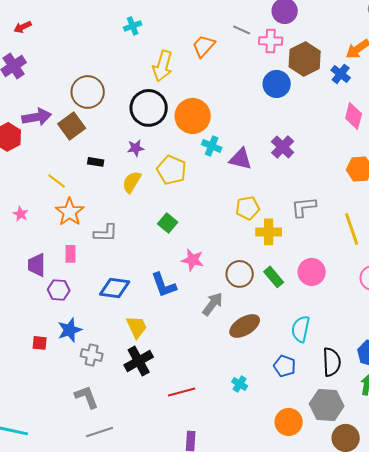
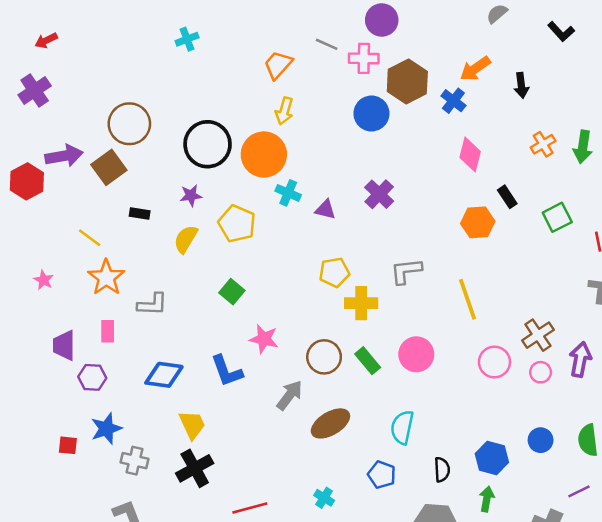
yellow arrow: (163, 66) -> (284, 111), moved, size x0.7
purple triangle: (241, 159) -> (325, 210), size x0.7
black semicircle: (332, 362) -> (442, 470), size x0.7

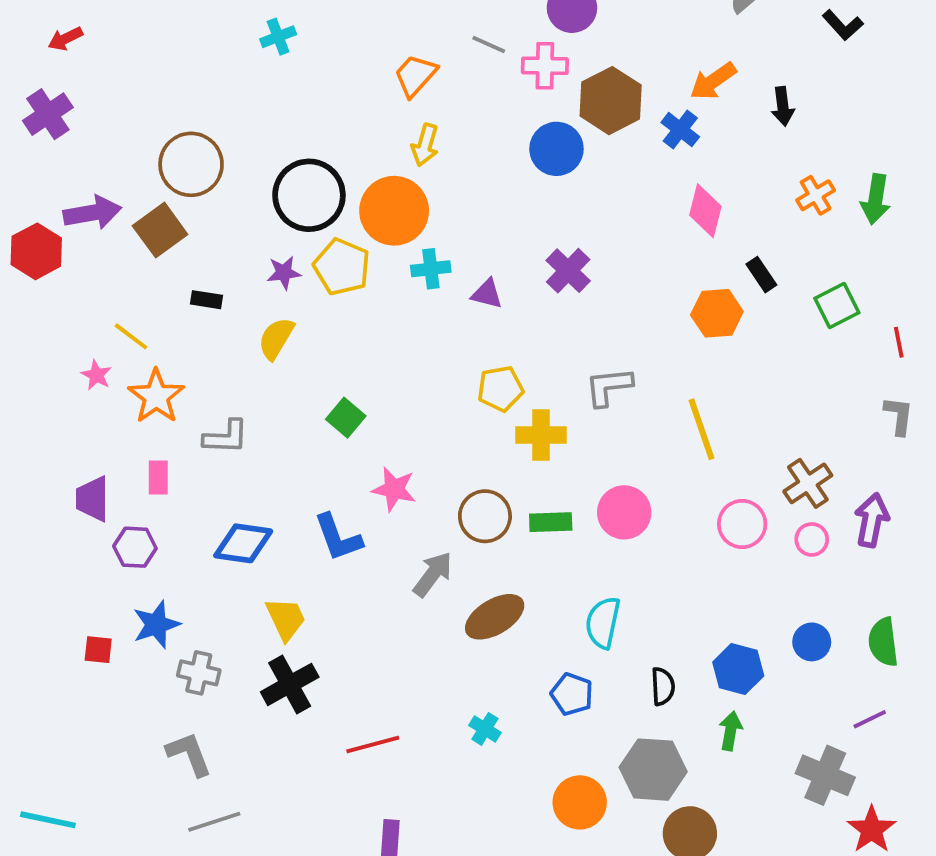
cyan cross: (288, 193) -> (431, 269), turned -30
yellow pentagon: (237, 224) -> (342, 267), moved
pink star: (44, 280) -> (96, 375), moved
green rectangle: (368, 361) -> (551, 522), turned -52

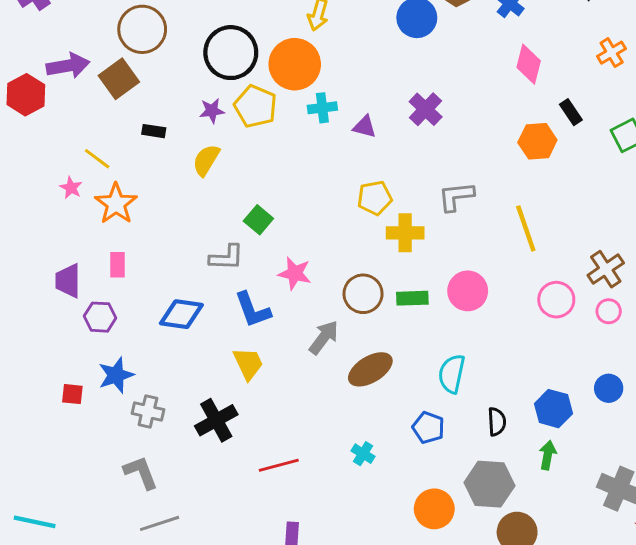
gray L-shape: (226, 437) -> (226, 257), moved
yellow trapezoid: (286, 619) -> (248, 364), moved

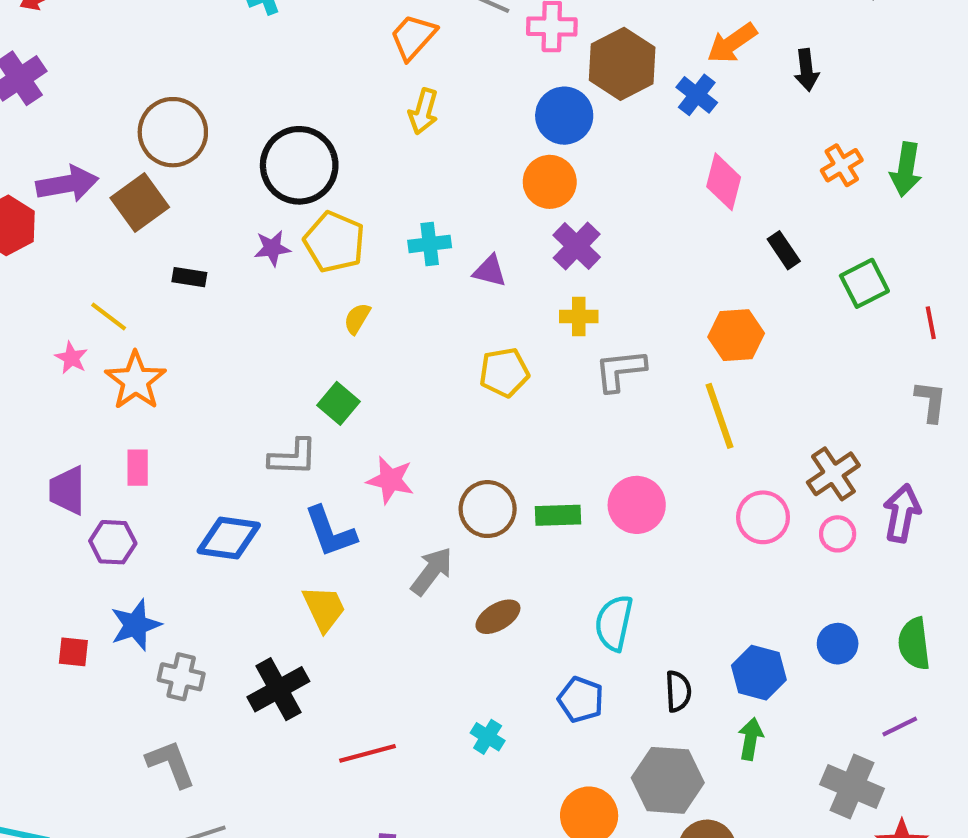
orange circle: (295, 64) -> (550, 182), moved, size x0.7
orange hexagon: (537, 141) -> (736, 335), moved
yellow semicircle: (206, 160) -> (357, 319), moved, size x0.7
yellow cross: (405, 233) -> (579, 316), moved, size x0.7
brown ellipse: (370, 369) -> (498, 617), size x0.7

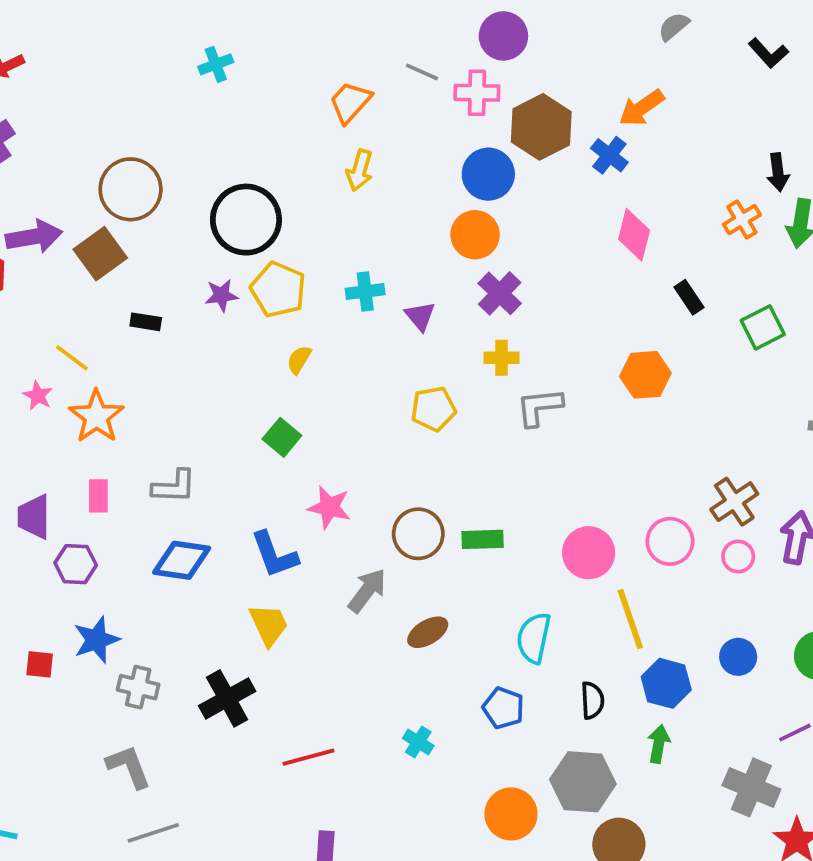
black arrow: (807, 70) -> (778, 172), moved
purple triangle: (490, 271) -> (420, 316), turned 36
yellow line: (720, 416) -> (630, 619), moved
gray L-shape: (293, 457) -> (174, 486), moved
pink circle: (637, 505) -> (589, 553), moved

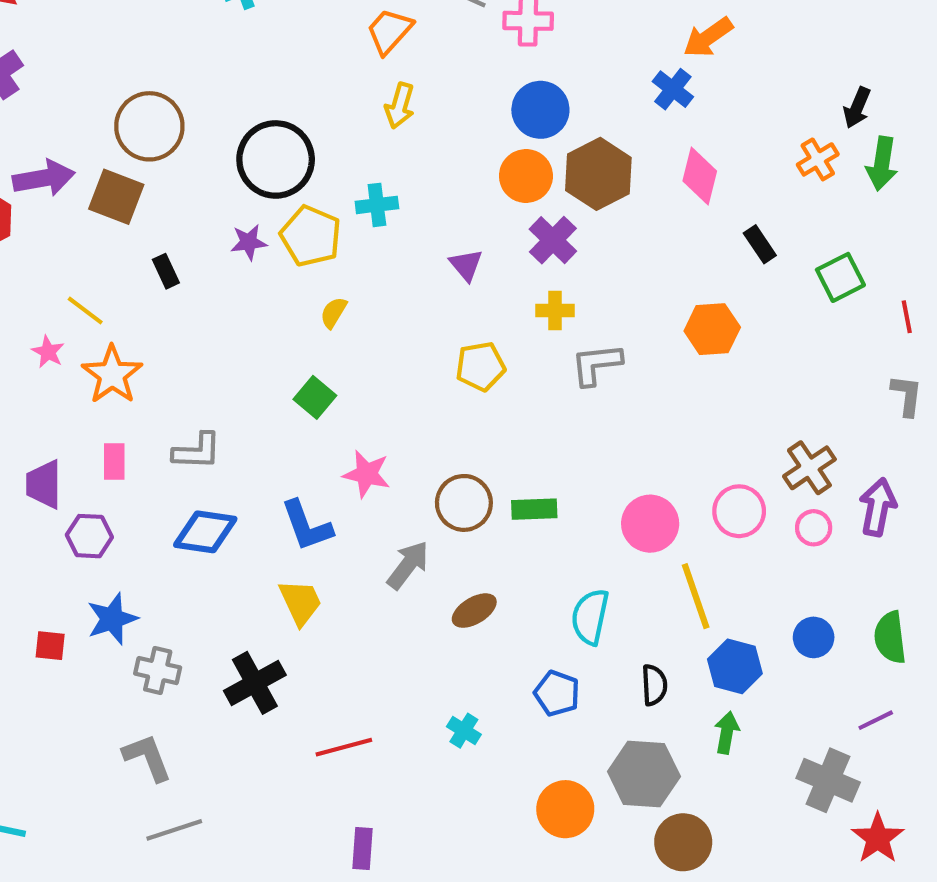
brown hexagon: (541, 127) -> (598, 174), moved
black arrow: (778, 172) -> (857, 108), turned 30
brown square: (100, 254) -> (116, 197), turned -33
cyan cross: (365, 292) -> (377, 205), moved
black rectangle: (146, 322) -> (166, 271), turned 56

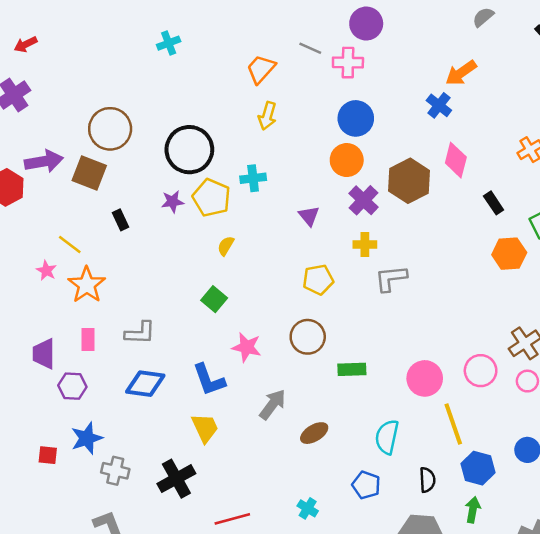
brown hexagon: (598, 174) -> (409, 181), moved
orange hexagon: (712, 329) -> (509, 254), moved
brown circle: (464, 503) -> (308, 337), moved

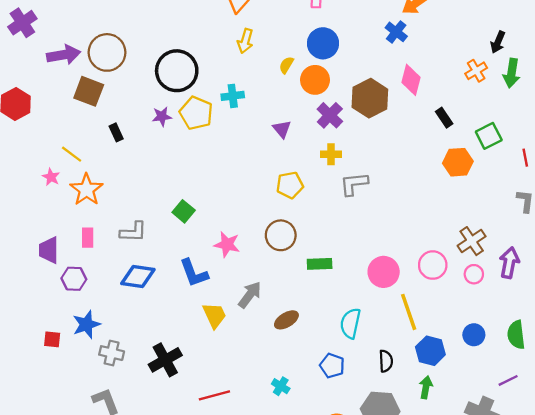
purple arrow: (44, 161) -> (64, 55), moved
yellow semicircle: (226, 246) -> (286, 65), moved
green square: (214, 299) -> (184, 211), moved
yellow trapezoid: (205, 428) -> (214, 315), moved

